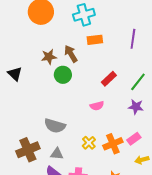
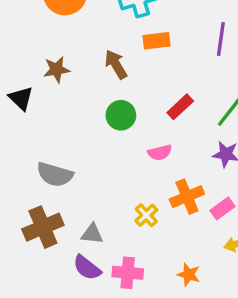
brown star: (49, 57) -> (57, 69), moved
green circle: (63, 75) -> (121, 115), moved
gray semicircle: (55, 126) -> (55, 175), moved
orange cross: (113, 144) -> (187, 197), moved

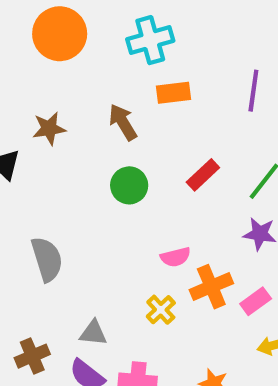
pink semicircle: (160, 153) -> (176, 257), moved
gray semicircle: (55, 175) -> (47, 259), turned -123
brown cross: (43, 227) -> (32, 356), moved, size x0.7

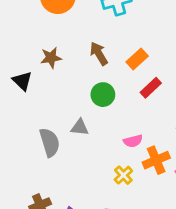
orange rectangle: (173, 93) -> (137, 59), moved, turned -35
gray triangle: (93, 333) -> (80, 127), moved

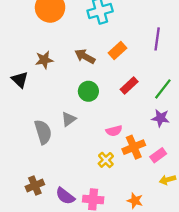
brown arrow: (99, 54) -> (85, 56), turned -30
orange rectangle: (137, 59) -> (117, 51), moved
gray triangle: (80, 127) -> (69, 119), turned -42

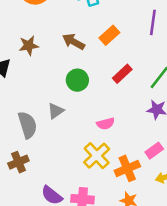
orange cross: (134, 147) -> (127, 168), moved
yellow cross: (106, 160) -> (97, 156), size x1.5
brown cross: (35, 185) -> (18, 162), moved

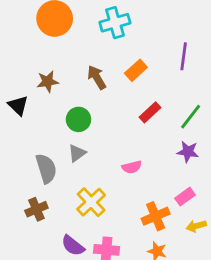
brown arrow: (74, 42) -> (97, 77), turned 30
green circle: (77, 80) -> (78, 119), moved
yellow cross: (97, 156) -> (91, 202), moved

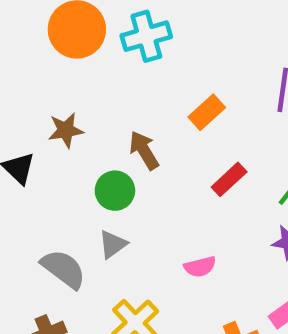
cyan cross: (115, 23) -> (146, 36), moved
brown arrow: (97, 77) -> (144, 150), moved
gray semicircle: (46, 169) -> (63, 269), turned -36

